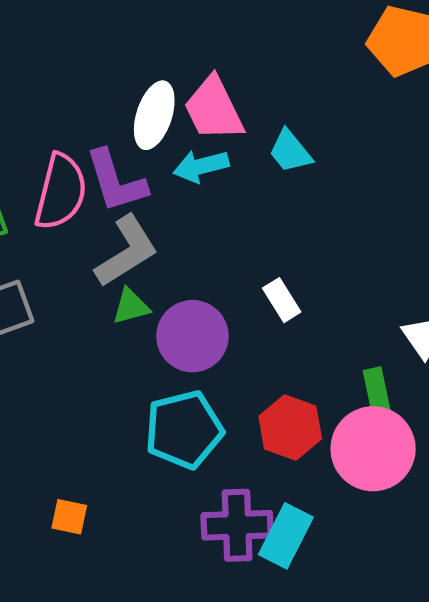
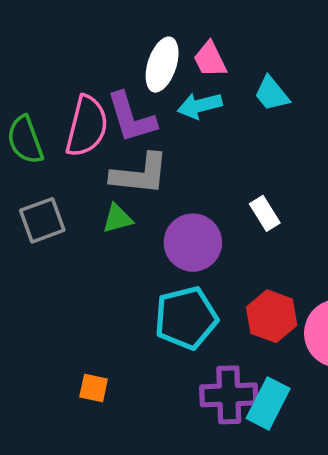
pink trapezoid: (214, 109) -> (210, 59), size x0.7
gray L-shape: (127, 251) -> (140, 174), turned 38
green triangle: (131, 306) -> (118, 219), moved

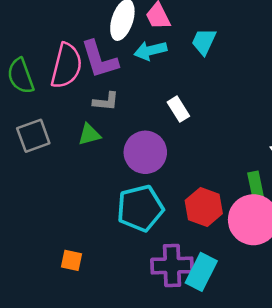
cyan trapezoid: (272, 94) -> (204, 42), turned 64
gray L-shape: (140, 174) -> (106, 101), size x0.6
white rectangle: (265, 213) -> (178, 109), moved

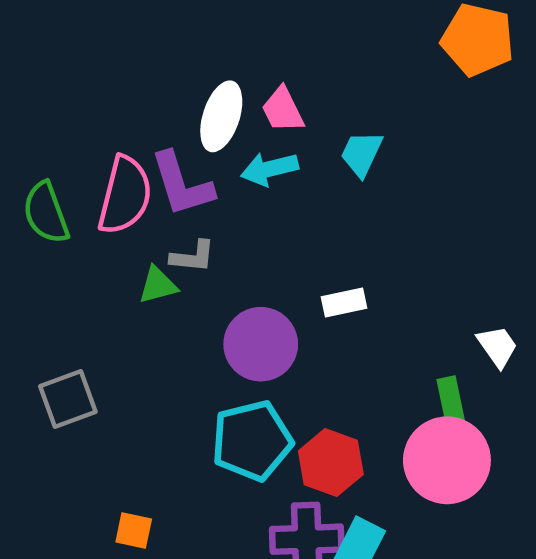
white rectangle: (178, 109) -> (344, 303), moved, turned -70
green triangle: (89, 134) -> (158, 285), moved
gray square: (33, 136) -> (68, 399), moved
red hexagon: (204, 207) -> (331, 463), moved

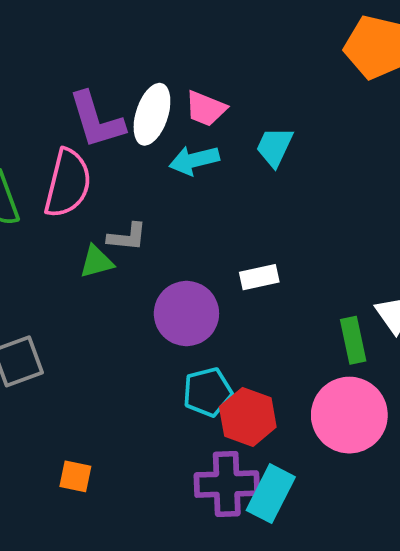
pink trapezoid: (283, 110) -> (206, 109), turned -42
purple L-shape: (182, 184) -> (96, 120), moved
green rectangle: (451, 403) -> (353, 340), moved
cyan pentagon: (252, 441) -> (208, 392), moved, size x0.7

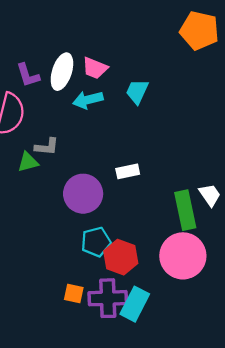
purple L-shape: (96, 120) -> (28, 75), size x0.7
green rectangle: (353, 340) -> (185, 210), size x1.4
orange square: (75, 476) -> (74, 293), moved

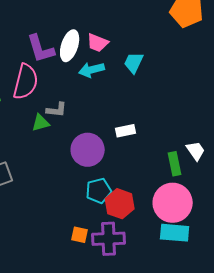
purple L-shape: (28, 75) -> (41, 49), size x1.4
green rectangle: (185, 210) -> (175, 164), size x0.7
cyan rectangle: (135, 304) -> (175, 233), moved, turned 68

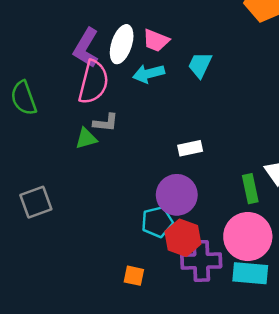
purple L-shape: (41, 49) -> (86, 48), turned 48
pink semicircle: (26, 82) -> (93, 82), moved
purple circle: (88, 150) -> (177, 195), moved
purple cross: (109, 239) -> (201, 261), moved

